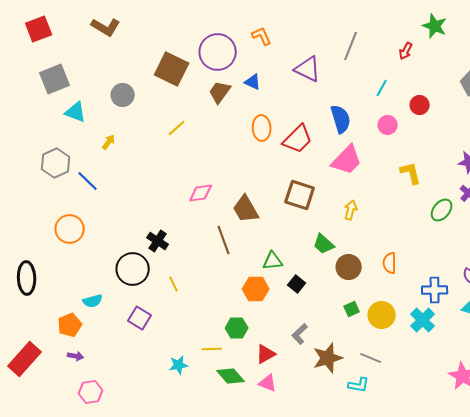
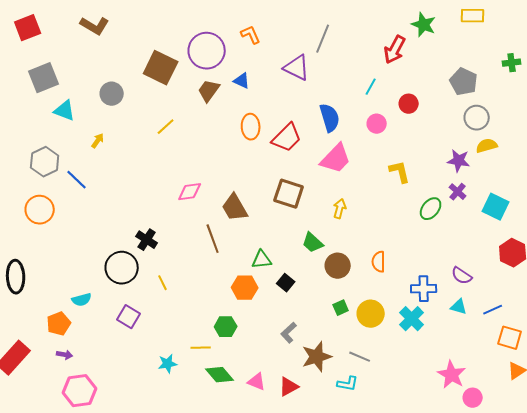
gray line: (351, 46) -> (323, 39), moved
red arrow: (406, 51) -> (395, 50), size x1.6
orange circle: (70, 229) -> (40, 210), moved
red triangle: (266, 354) -> (289, 387), moved
pink hexagon: (91, 392) -> (80, 391), size x1.4

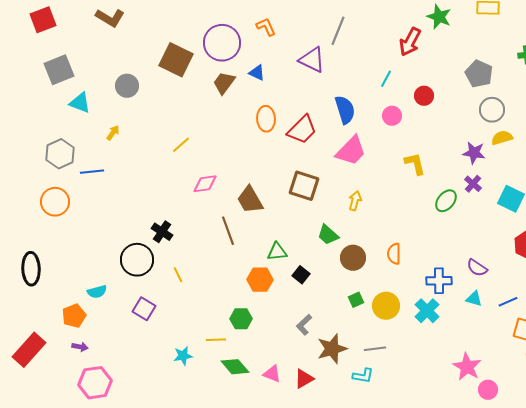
yellow line: (166, 127) -> (181, 145), moved
blue line: (77, 180) -> (92, 172), turned -50
gray line: (360, 357) -> (375, 349), turned -30

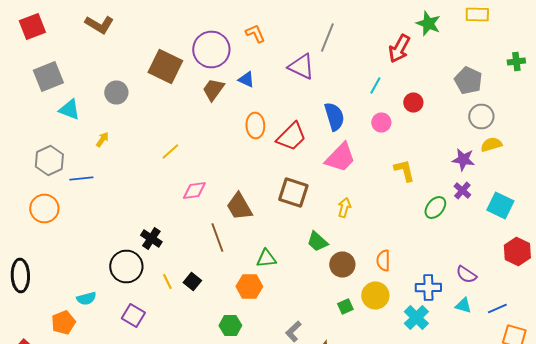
black square: (301, 275) -> (192, 282), moved
yellow circle: (386, 306) -> (375, 296), moved

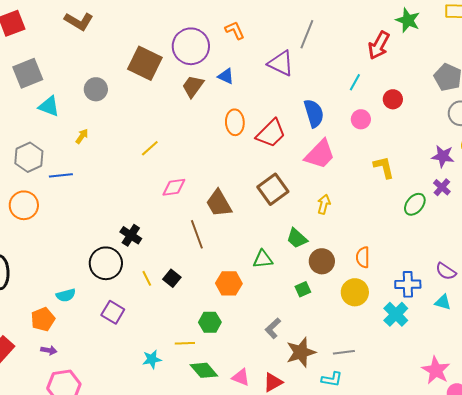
brown square: (293, 192) -> (273, 189), turned 36
green triangle: (266, 258) -> (263, 259), moved
green square: (345, 306) -> (303, 289), moved

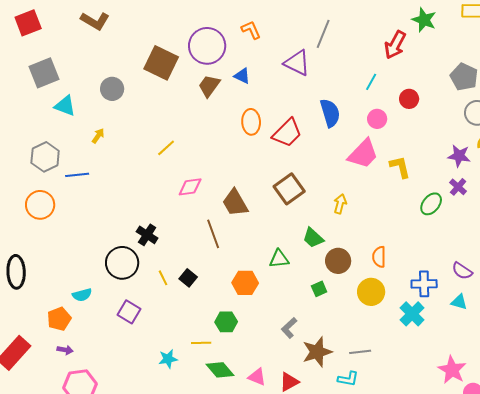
pink trapezoid: (320, 154) -> (363, 154), moved

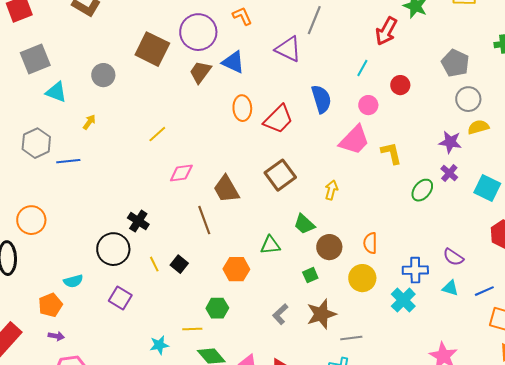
blue triangle: (242, 76) -> (233, 62), size x1.4
orange circle: (40, 205) -> (31, 220), moved
brown star: (317, 352) -> (321, 314), moved

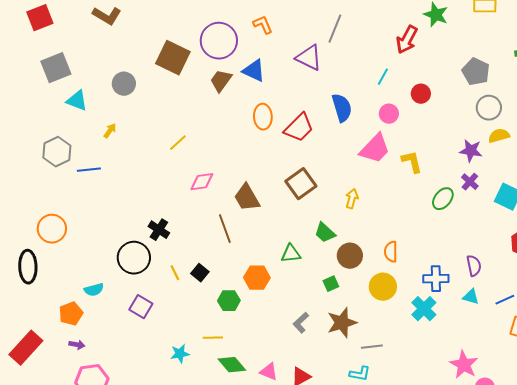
purple semicircle: (453, 257) -> (474, 266), turned -135
green hexagon: (217, 308) -> (229, 301), moved

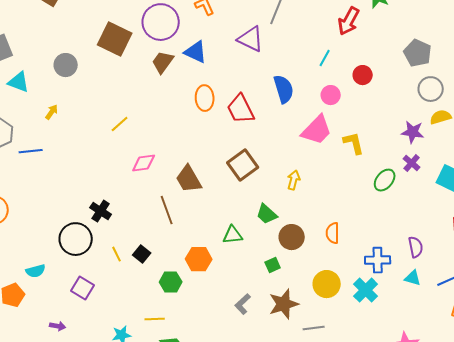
red trapezoid: (299, 128) -> (241, 109), turned 108
yellow circle: (383, 287) -> (327, 284), moved
purple arrow: (77, 345) -> (58, 326), moved

